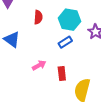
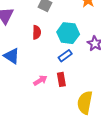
red rectangle: (62, 74) -> (61, 79), moved

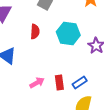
blue rectangle: (65, 56) -> (80, 83), moved

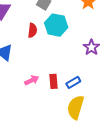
cyan hexagon: (68, 33) -> (56, 25), moved

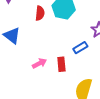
blue rectangle: (73, 82) -> (80, 48), moved

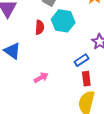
red rectangle: (61, 64) -> (86, 79), moved

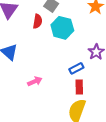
red semicircle: (40, 27) -> (38, 21), moved

